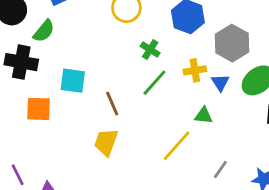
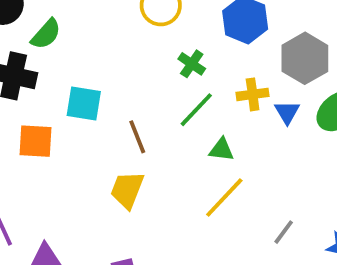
green triangle: (204, 116) -> (221, 150), moved

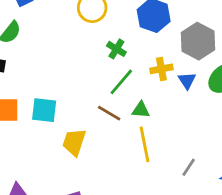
cyan square: (84, 104) -> (44, 110), moved
brown line: (137, 137) -> (109, 113), moved, turned -35
yellow line: (224, 197) -> (145, 144), turned -52

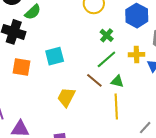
cyan square: (44, 110) -> (55, 56), moved, turned -30

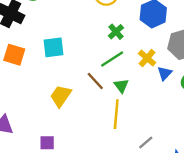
yellow cross: (137, 55) -> (147, 58), turned 35
green triangle: (117, 81) -> (121, 86), turned 32

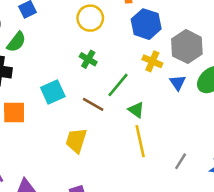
green cross: (116, 32) -> (88, 59), moved
yellow cross: (147, 58) -> (152, 61), moved
brown line: (95, 81) -> (93, 104), moved

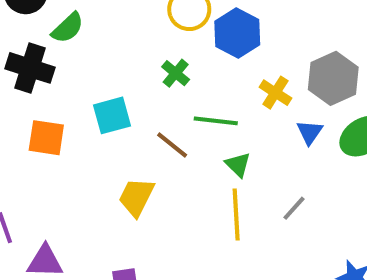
blue hexagon: (146, 24) -> (237, 33), moved
green line: (118, 85) -> (216, 121), turned 48
gray line: (181, 161) -> (294, 208), moved

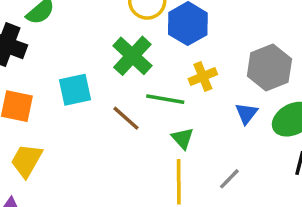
green cross: (176, 73) -> (132, 56), size x1.6
yellow cross: (275, 93) -> (203, 77), moved, turned 32
yellow trapezoid: (136, 197) -> (26, 161), moved

